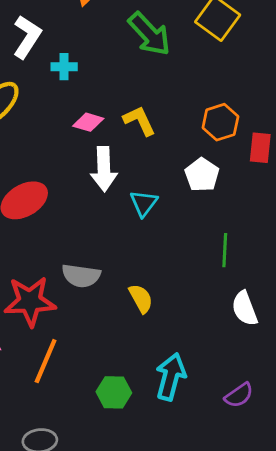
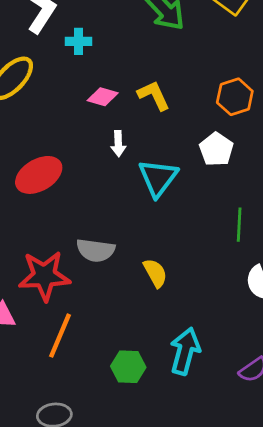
white arrow: (104, 169) -> (118, 144), size x0.6
cyan triangle: (144, 203) -> (158, 178), size x1.4

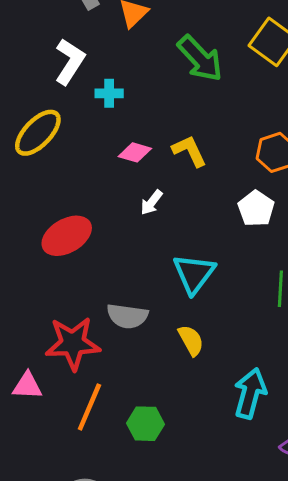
white arrow: (118, 144) -> (152, 202), turned 40
cyan triangle: (158, 178) -> (194, 274), moved
cyan arrow: (185, 351) -> (250, 393), moved
green hexagon: (128, 367) -> (145, 424), moved

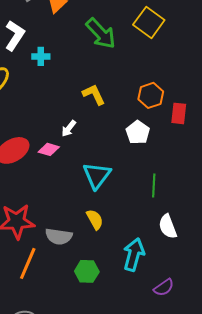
pink diamond: (135, 152) -> (49, 149), moved
gray semicircle: (127, 316) -> (59, 236), moved
green hexagon: (145, 424) -> (87, 271), moved

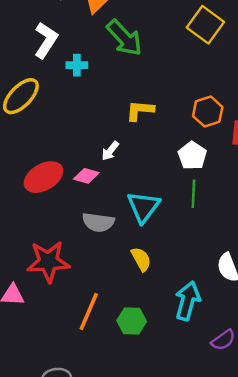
green arrow: (101, 33) -> (124, 38), moved
yellow L-shape: (94, 94) -> (140, 110), turned -60
green line: (154, 185) -> (193, 194), moved
gray semicircle: (59, 236) -> (98, 222), moved
orange line: (28, 263) -> (89, 311), moved

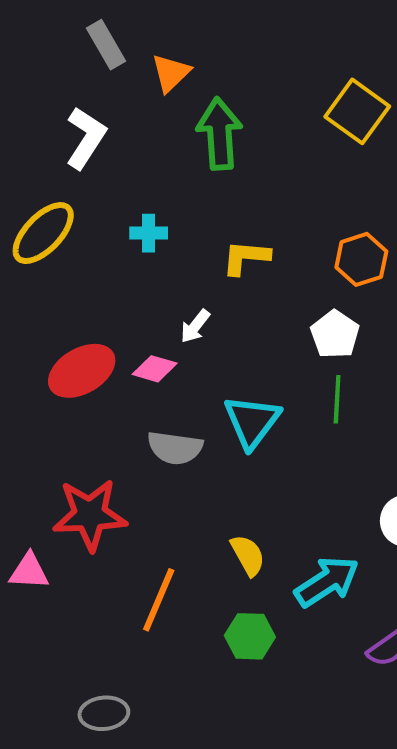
green arrow: (124, 38) -> (219, 134), turned -141
cyan cross: (77, 65) -> (149, 233), moved
yellow semicircle: (141, 259) -> (248, 555), moved
cyan arrow: (187, 301) -> (327, 582), turned 42
green hexagon: (132, 321) -> (250, 636), moved

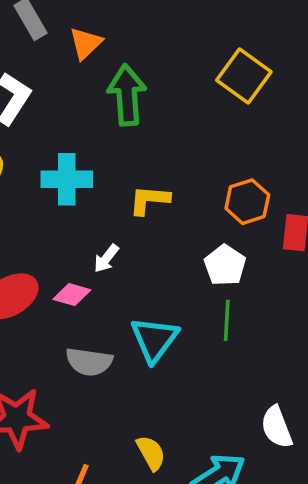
cyan cross: (149, 233) -> (67, 179), size x1.6

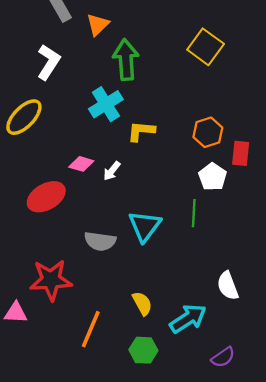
cyan cross: (67, 179) -> (106, 104), moved, turned -32
white pentagon: (225, 265) -> (213, 177), moved
pink diamond: (72, 295) -> (81, 164), moved

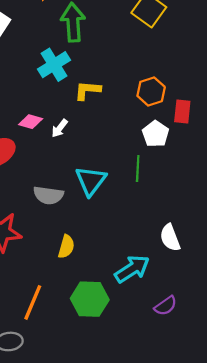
yellow semicircle: (142, 303) -> (66, 247), moved, turned 45
orange line: (91, 329) -> (33, 302), moved
green hexagon: (143, 350) -> (90, 299), size x1.4

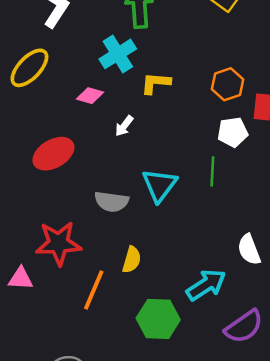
pink diamond: (31, 122) -> (90, 96), moved
white pentagon: (156, 134) -> (233, 132), turned 30
orange line: (33, 302) -> (94, 290), moved
purple semicircle: (166, 306) -> (244, 327), size x1.5

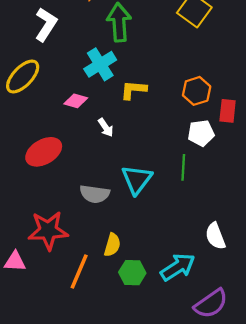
white arrow: (124, 126) -> (106, 127), turned -72
green hexagon: (158, 319) -> (132, 273), moved, size x0.7

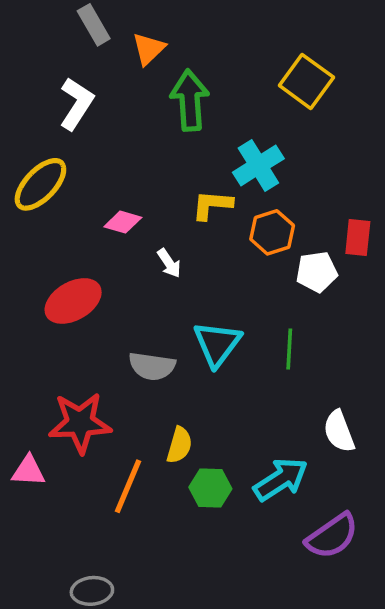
cyan cross: (100, 64) -> (258, 165), moved
orange hexagon: (197, 91) -> (272, 232), moved
green line: (183, 167) -> (289, 349), moved

